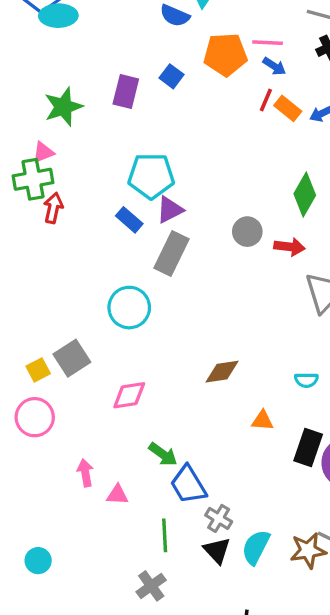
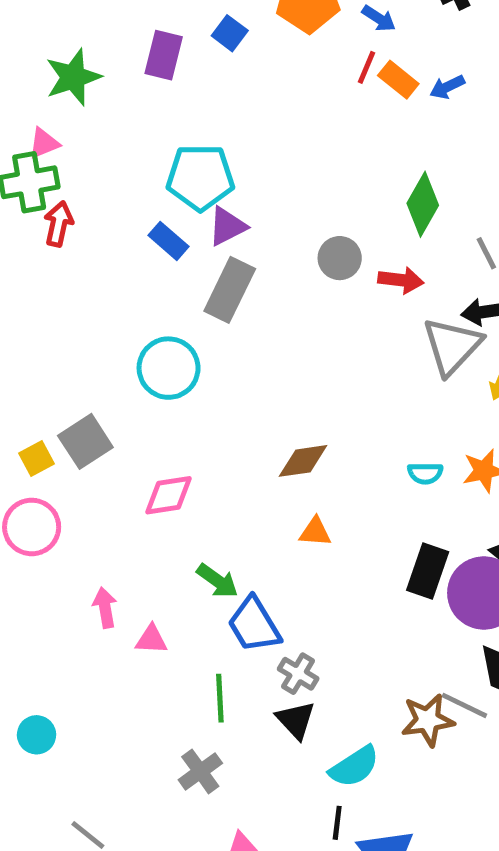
orange triangle: (263, 421) -> (315, 532), moved
cyan semicircle: (256, 547) -> (354, 767), moved, turned -150

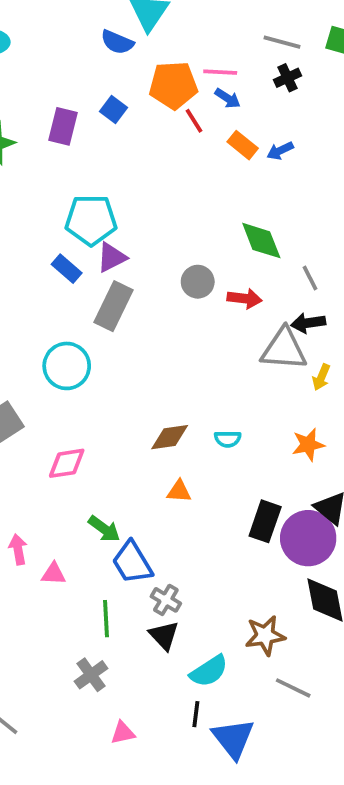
red line: (367, 67) -> (194, 121), moved, turned -55
green diamond: (423, 204) -> (261, 241), turned -51
gray triangle: (452, 346) -> (284, 349), turned 51
cyan semicircle: (425, 473) -> (228, 439), moved
gray line: (464, 705) -> (293, 688), moved

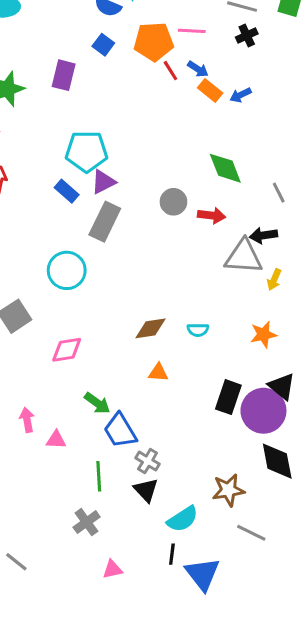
blue arrow: (228, 98) -> (198, 69), moved
blue square: (113, 110) -> (103, 45), moved
gray line: (310, 278) -> (279, 193), moved

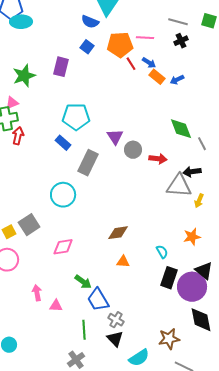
green diamond: (225, 168) -> (181, 129), moved
purple triangle: (103, 182) -> (115, 137), moved, turned -36
cyan semicircle: (198, 330) -> (162, 252), moved, turned -120

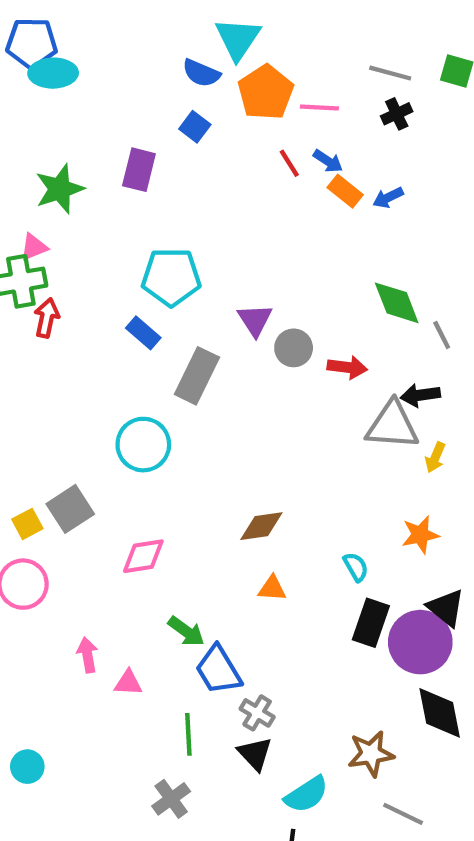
orange pentagon: (120, 45) -> (266, 92), moved, turned -30

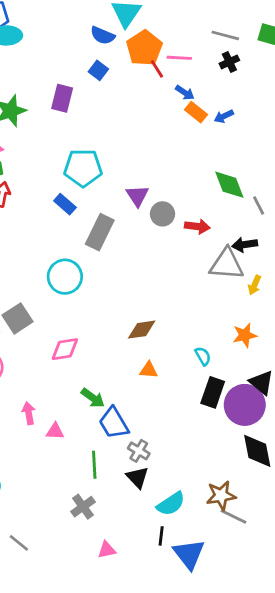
red line: (289, 163) -> (157, 69), moved
brown star: (371, 754) -> (221, 495), moved

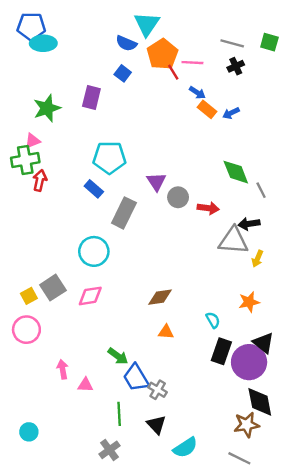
pink diamond: (65, 349) -> (90, 296), moved
gray cross: (139, 451) -> (158, 390), moved
brown star: (221, 495) -> (247, 425), moved

